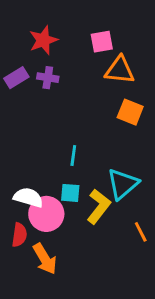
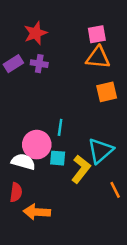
pink square: (102, 42) -> (97, 34), moved
orange square: (130, 112) -> (107, 92), turned -35
pink circle: (46, 214) -> (37, 145), moved
orange arrow: (45, 259) -> (37, 212), turned 125

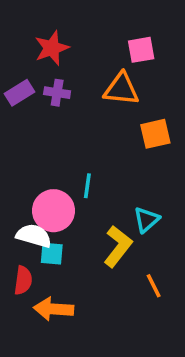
orange triangle: (98, 58) -> (121, 89), moved
cyan triangle: (100, 151) -> (146, 220), size x0.7
cyan square: (58, 158) -> (52, 254), moved
orange line: (115, 190) -> (154, 286), moved

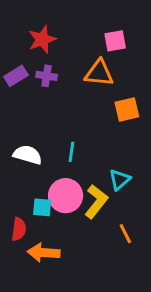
pink circle: (53, 211) -> (66, 196), moved
white semicircle: (34, 236) -> (28, 155), moved

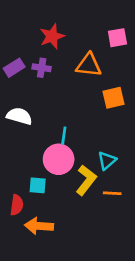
red star: (42, 39) -> (52, 36), moved
pink square: (115, 41) -> (117, 38), moved
white semicircle: (28, 155) -> (19, 116), moved
pink circle: (66, 196) -> (59, 159), moved
orange line: (125, 234) -> (112, 193), moved, turned -60

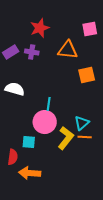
orange line: (112, 193) -> (85, 137), moved

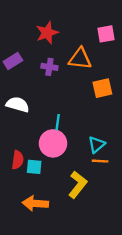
purple cross: (32, 52) -> (49, 67), moved
yellow L-shape: (66, 138) -> (78, 185), moved
red semicircle: (13, 157) -> (18, 160), moved

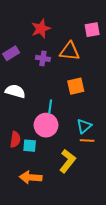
orange square: (102, 88) -> (76, 86), moved

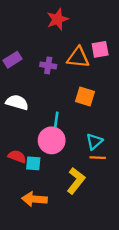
red star: (41, 29) -> (57, 19), moved
pink square: (92, 30) -> (100, 49), moved
orange square: (76, 86) -> (85, 97), turned 30
red semicircle: (15, 139) -> (17, 156), turned -77

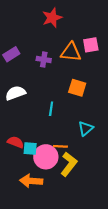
white semicircle: (17, 102) -> (15, 93), turned -36
pink circle: (52, 140) -> (46, 157), moved
orange line: (98, 158) -> (60, 146), moved

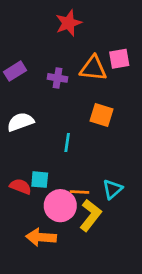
cyan triangle: (86, 129) -> (112, 189), moved
cyan square: (30, 148) -> (40, 180), moved

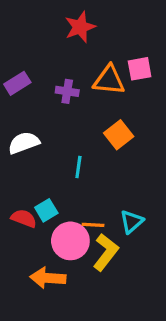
orange square: (101, 115) -> (119, 135), turned 35
cyan square: (40, 180) -> (46, 210), turned -36

